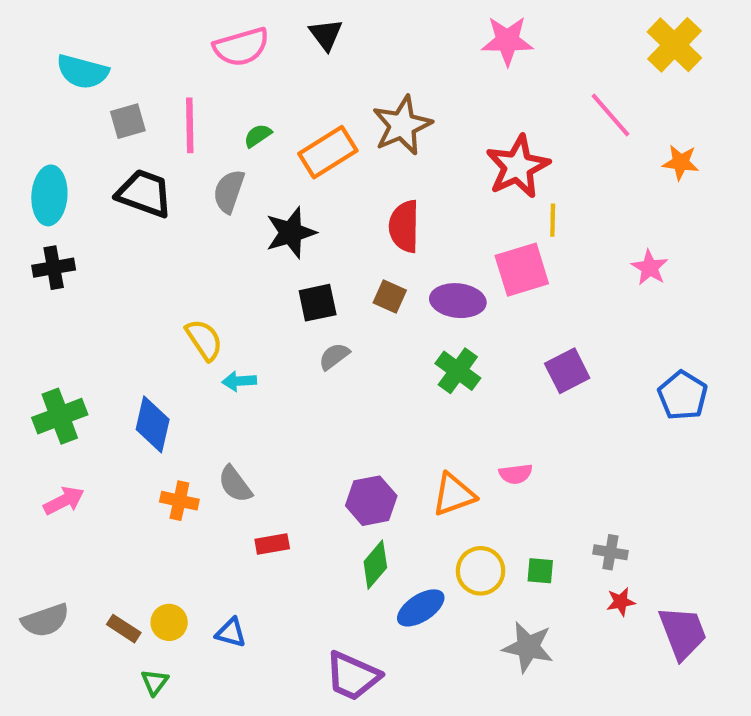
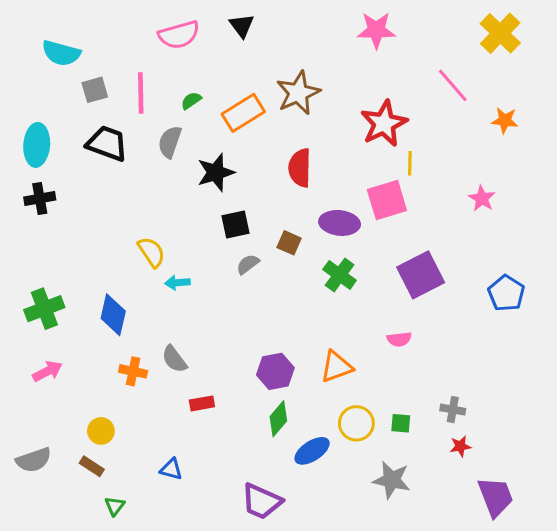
brown square: (390, 296) -> (289, 243), moved
purple square: (567, 371) -> (421, 275), size x1.4
pink semicircle: (516, 474) -> (399, 339), moved
yellow circle: (169, 622) -> (101, 431), moved
purple trapezoid: (683, 633) -> (496, 497), moved

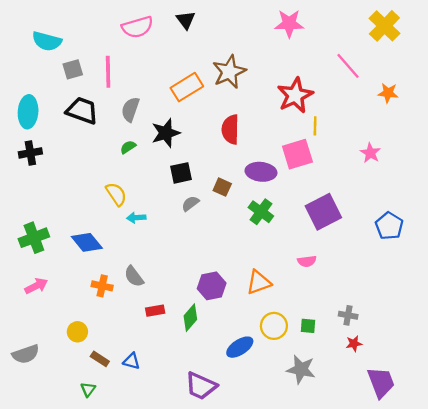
green semicircle: (191, 101) -> (128, 147), moved
blue diamond: (113, 315) -> (87, 242), turned -52
green diamond: (278, 419) -> (190, 318), moved
brown rectangle: (92, 466) -> (100, 359), moved

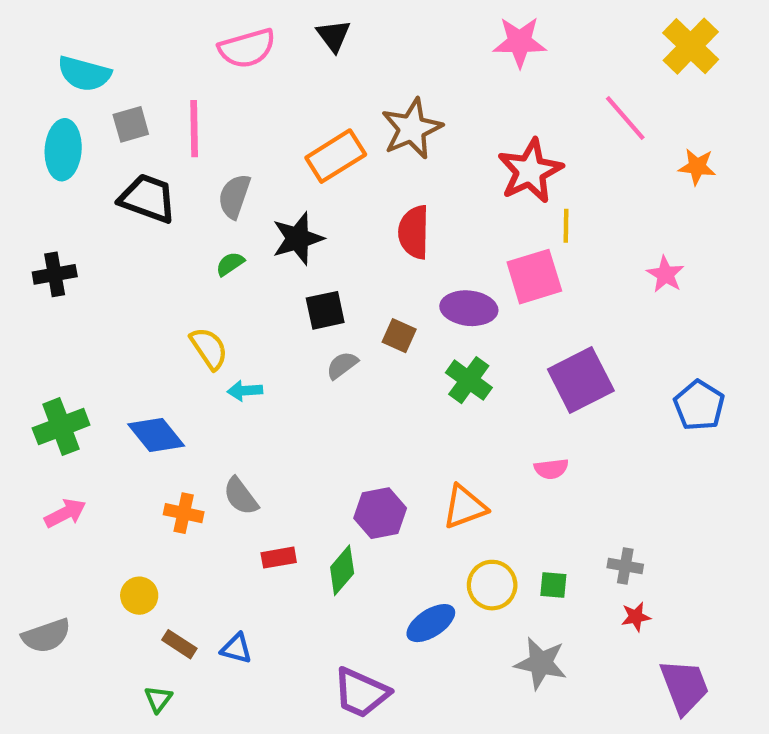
cyan ellipse: (28, 112) -> (63, 150), moved

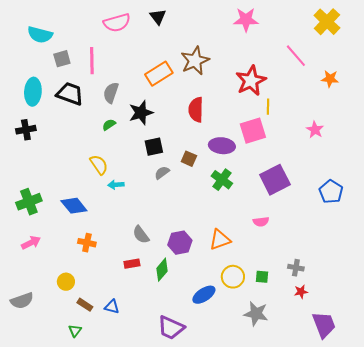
cyan ellipse: (63, 150) -> (33, 92), moved
gray semicircle: (241, 496) -> (141, 235), moved

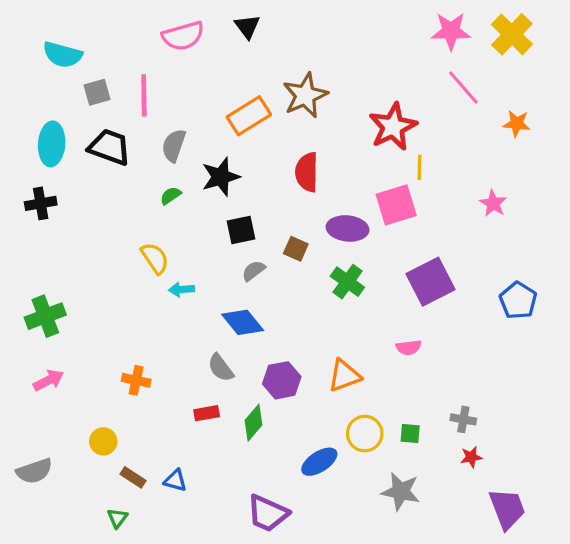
pink star: (246, 20) -> (451, 31), moved
blue diamond: (74, 206) -> (243, 322), moved

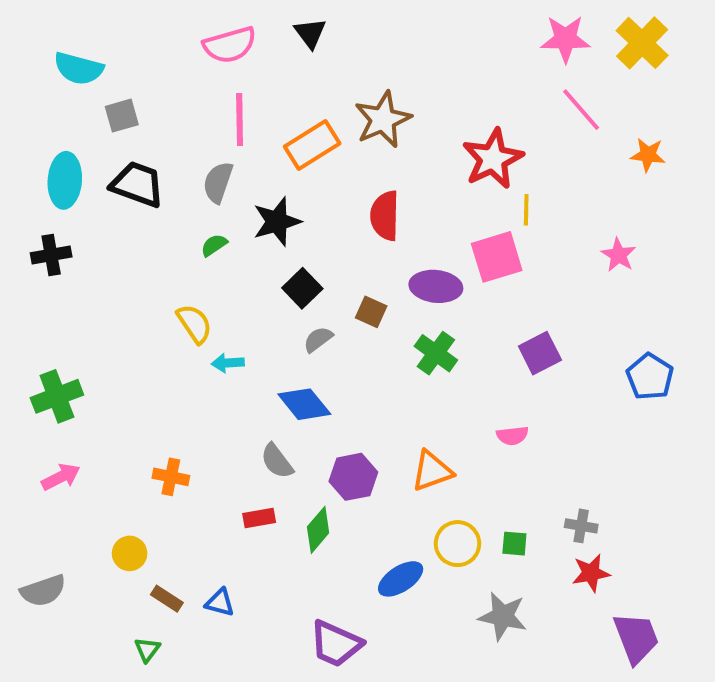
pink line: (144, 95) -> (240, 119), moved
black square: (241, 230) -> (302, 288), turned -32
purple square: (430, 282) -> (540, 353), size x0.7
red star: (471, 457) -> (591, 573), size x1.4

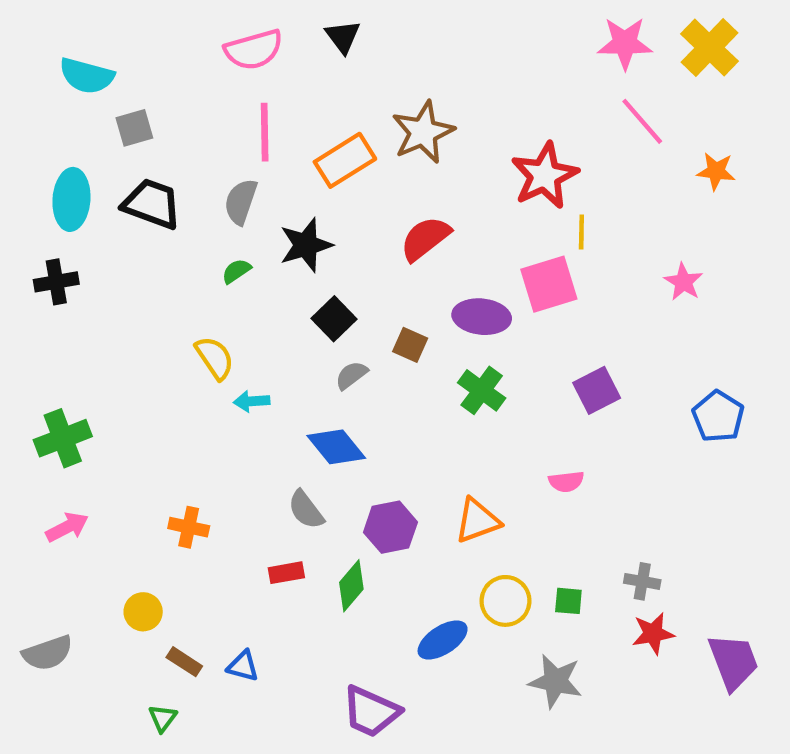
red semicircle: (385, 216) -> (425, 238), turned 51
purple trapezoid: (636, 638) -> (733, 662), moved

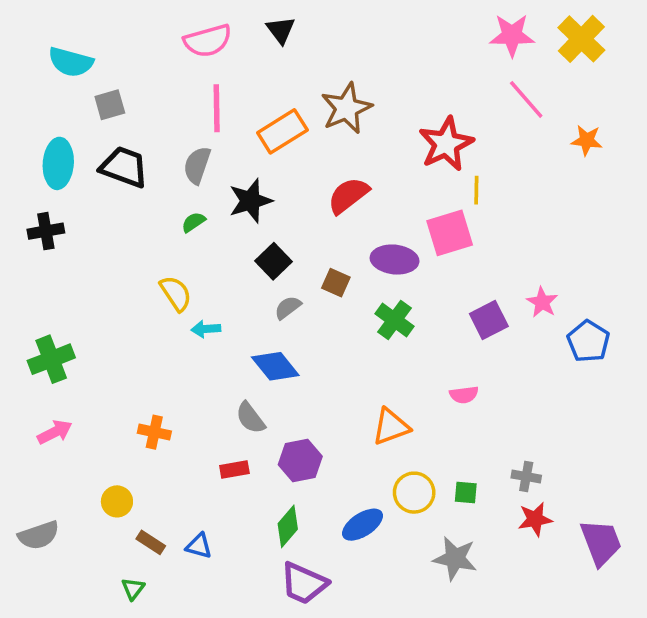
pink star: (683, 282) -> (542, 302), moved
purple hexagon: (390, 527) -> (300, 461), moved
green diamond: (351, 586) -> (288, 526), moved

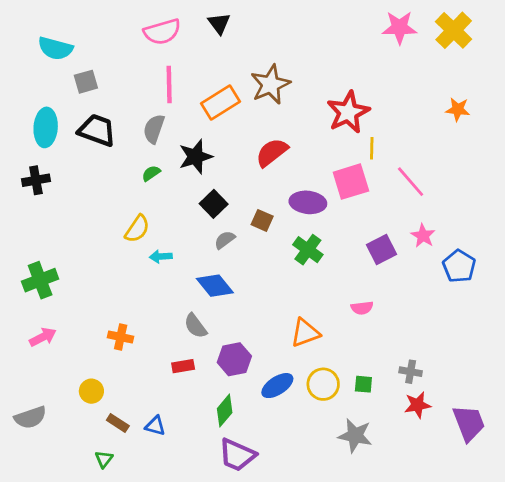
pink line: (526, 99) -> (411, 182), moved
yellow semicircle: (176, 293) -> (137, 229), turned 68
blue ellipse: (362, 525) -> (277, 386), moved

